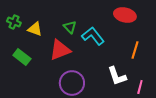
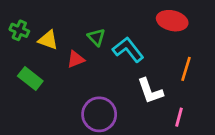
red triangle: (60, 50) -> (76, 59), moved, size x0.6
white L-shape: (117, 76) -> (150, 91), moved
pink line: (140, 87) -> (179, 117), moved

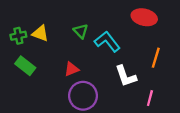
green cross: (19, 30) -> (18, 36), moved, turned -35
red triangle: (76, 59) -> (71, 69), moved

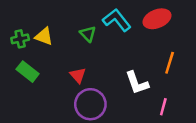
red ellipse: (144, 17) -> (157, 19), turned -35
cyan L-shape: (107, 41) -> (117, 20), moved
red triangle: (71, 69) -> (78, 75), turned -49

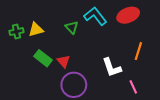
yellow triangle: (44, 36) -> (36, 30), turned -35
green rectangle: (28, 72) -> (43, 58), moved
pink line: (163, 107) -> (133, 87), turned -40

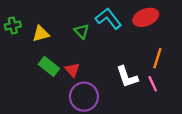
green cross: (16, 32) -> (13, 26), moved
pink line: (133, 87) -> (153, 84), moved

